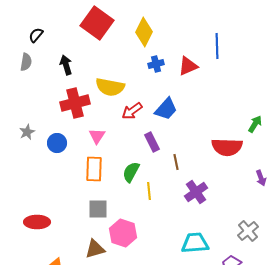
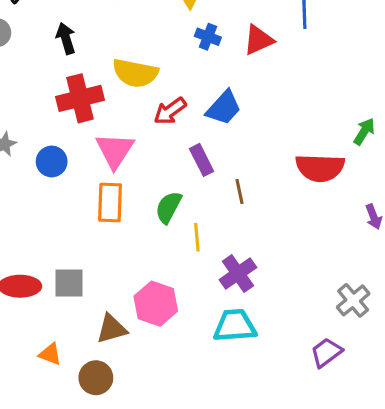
blue cross: (156, 64) -> (208, 37), turned 35
pink triangle: (97, 136) -> (115, 150), size x1.5
purple cross: (196, 192) -> (238, 274), moved
gray square: (98, 209) -> (69, 283), moved
cyan trapezoid: (195, 243) -> (235, 326), moved

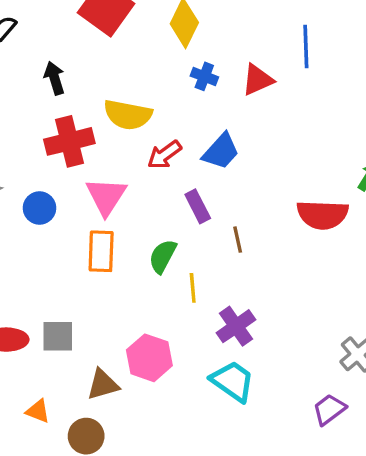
cyan trapezoid: (235, 326) -> (233, 381), turned 39

